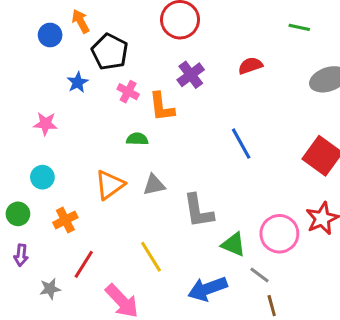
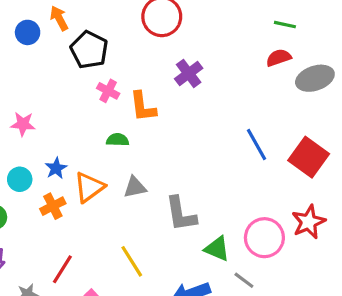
red semicircle: (250, 66) -> (279, 58), moved
purple cross: (191, 75) -> (189, 73), moved
blue star: (78, 82) -> (56, 168), moved
blue line: (241, 144) -> (257, 145), moved
orange cross: (65, 220) -> (53, 206), moved

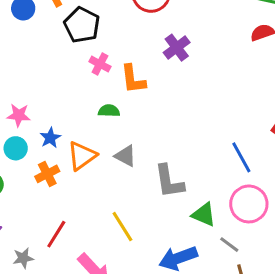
pink star: (23, 124) -> (19, 115), moved
blue line: (257, 145) -> (241, 157), moved
gray triangle: (135, 187) -> (125, 156), turned 40

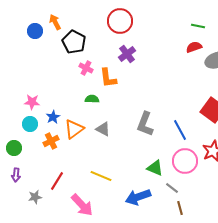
purple cross: (177, 48) -> (127, 54), moved
gray L-shape: (169, 181) -> (145, 124), moved, turned 30
yellow line: (122, 227) -> (101, 176), turned -35

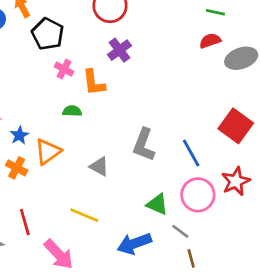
gray triangle: (103, 129) -> (99, 166), moved
orange cross: (51, 141) -> (17, 168), turned -35
red line: (57, 181) -> (25, 222), turned -48

